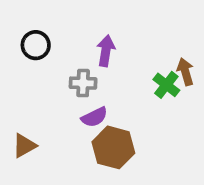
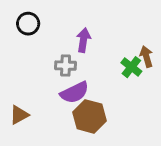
black circle: (36, 45) -> (28, 24), moved
purple semicircle: (94, 117) -> (75, 92), size x1.4

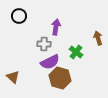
green cross: (131, 67) -> (76, 52), moved
brown triangle: (19, 115) -> (13, 77), turned -48

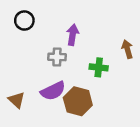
green cross: (76, 52) -> (99, 67), turned -32
purple semicircle: (50, 62) -> (53, 91), moved

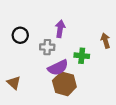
black circle: (24, 20) -> (20, 35), moved
purple semicircle: (53, 91) -> (58, 68), moved

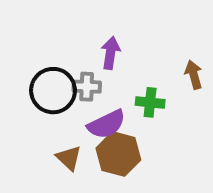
black circle: (20, 35) -> (53, 91), moved, size x1.5
brown triangle: (14, 83) -> (69, 158), moved

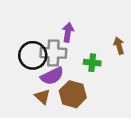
gray cross: (87, 87) -> (53, 53), size x1.5
purple semicircle: (106, 124) -> (52, 76), moved

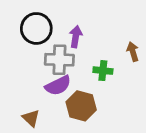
black circle: (33, 55) -> (36, 28), moved
brown triangle: (42, 97) -> (31, 118), moved

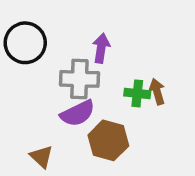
black circle: (36, 28) -> (25, 43), moved
brown arrow: (133, 52) -> (157, 92), moved

